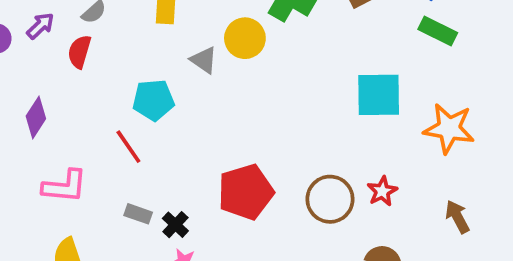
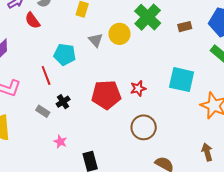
red semicircle: (79, 52) -> (32, 20), turned -66
red star: (382, 191) -> (138, 88), moved
red pentagon: (246, 192) -> (106, 95), moved
black cross: (175, 225) -> (63, 102), moved

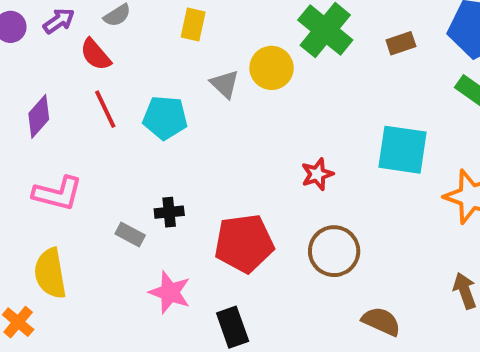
red line: (46, 75) -> (105, 109), moved
red pentagon: (106, 95) -> (244, 243), moved
black cross: (63, 102) -> (169, 212), turned 32
pink star: (60, 142) -> (170, 292), size x1.5

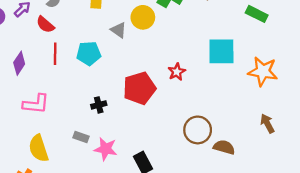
red line: (105, 109) -> (55, 54), turned 35
gray rectangle: (130, 235) -> (81, 137), moved
red pentagon: (244, 243) -> (139, 88), moved
brown circle: (334, 251) -> (198, 130), moved

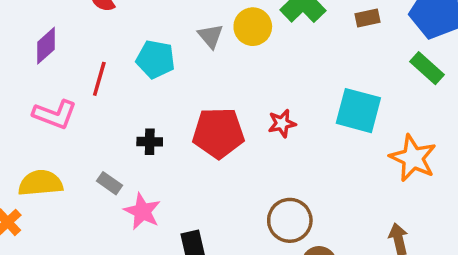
red line: (55, 54) -> (99, 79), moved
yellow semicircle: (39, 148) -> (40, 183), turned 88

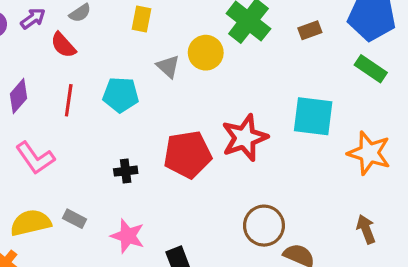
red line: (99, 79) -> (69, 100), moved
pink L-shape: (55, 114) -> (35, 158), turned 42
red star: (282, 123) -> (245, 138), size x1.8
gray rectangle: (110, 183) -> (74, 219), moved

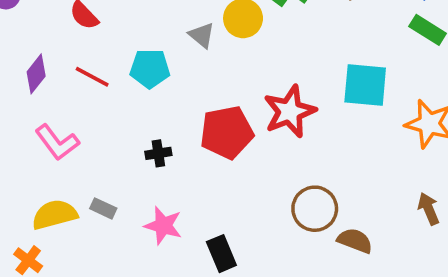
red line: (69, 100) -> (92, 77), turned -68

